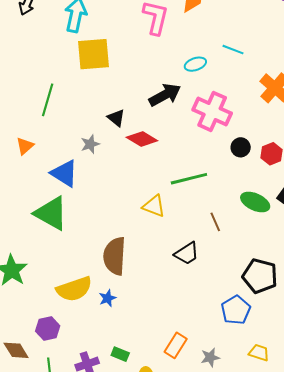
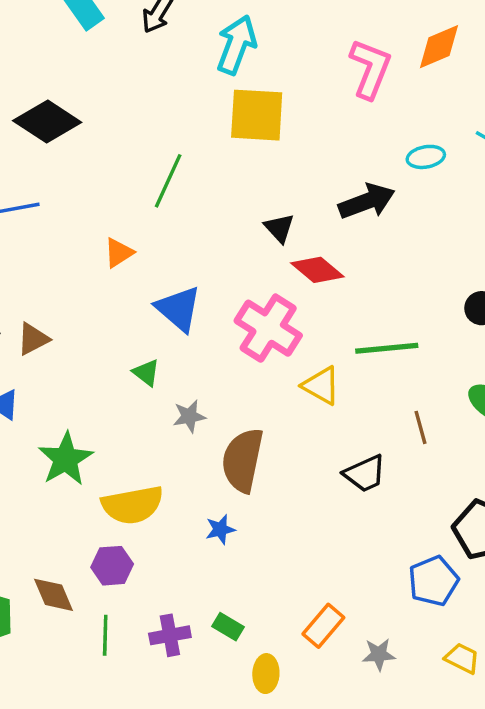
pink cross: (212, 111) -> (268, 328), moved
gray star: (90, 144) -> (189, 416), moved
green triangle: (51, 213) -> (146, 373), size x0.5
yellow semicircle: (74, 289) -> (132, 505), moved

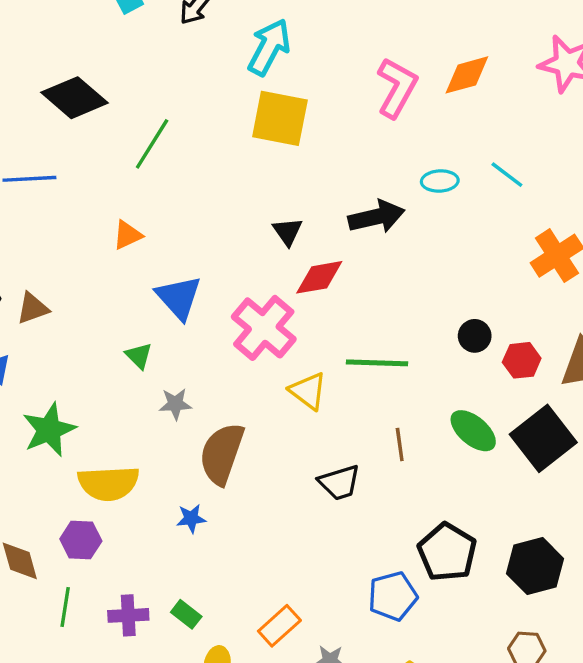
green line: (168, 181) -> (152, 144), moved
red diamond: (317, 270) -> (319, 277), turned -57

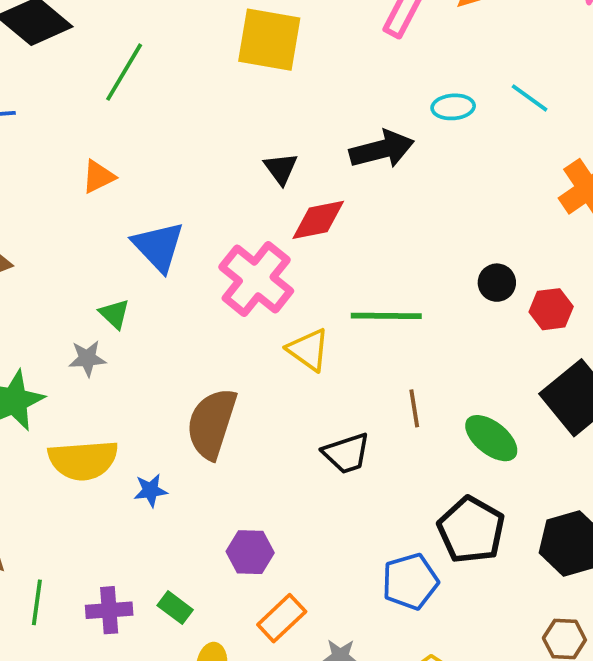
gray star: (175, 404) -> (87, 358), moved
green ellipse: (473, 431) -> (491, 438), moved
blue star: (191, 518) -> (150, 490), moved
purple hexagon: (81, 540) -> (250, 552), moved

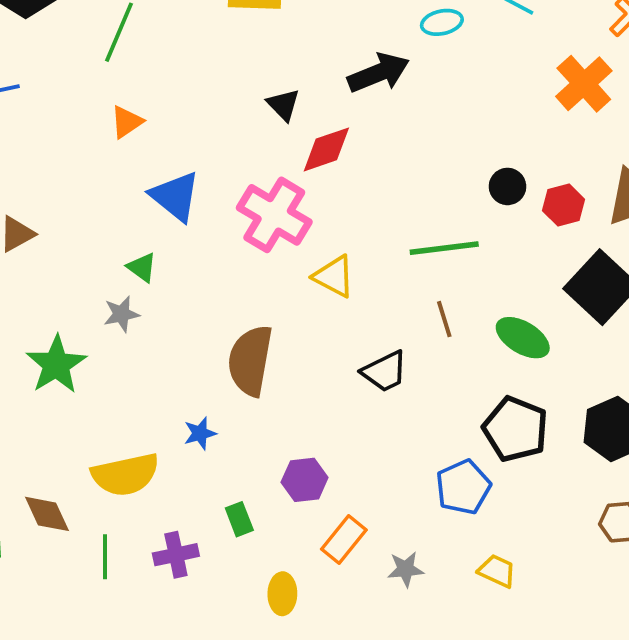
orange triangle: (98, 177) -> (127, 122), moved
green line: (386, 316) -> (444, 248), moved
yellow semicircle: (83, 460) -> (125, 475), moved
green rectangle: (175, 608) -> (239, 519), moved, turned 40

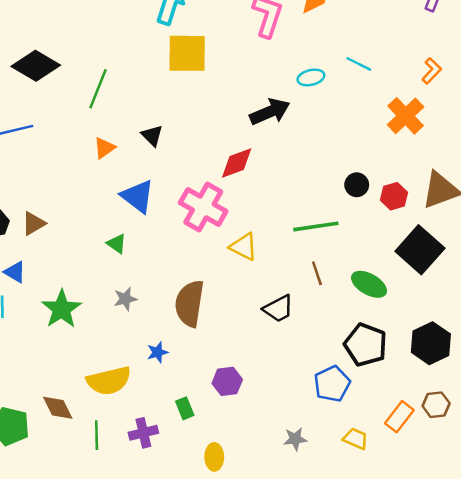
black triangle: (283, 105) -> (152, 136), moved
gray star: (121, 314) -> (125, 299), moved
orange rectangle: (344, 540) -> (399, 417), moved

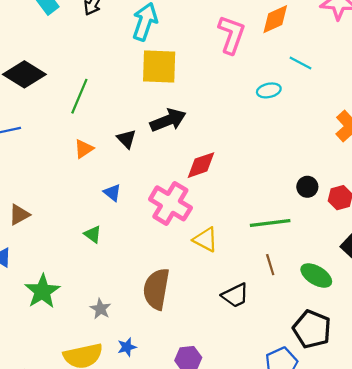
cyan line: (359, 64) -> (301, 63), moved
black arrow: (270, 112) -> (168, 120), moved
blue triangle: (138, 196) -> (112, 193), size x0.6
gray star: (125, 299) -> (100, 309), moved, turned -30
blue star: (157, 352) -> (127, 347), moved

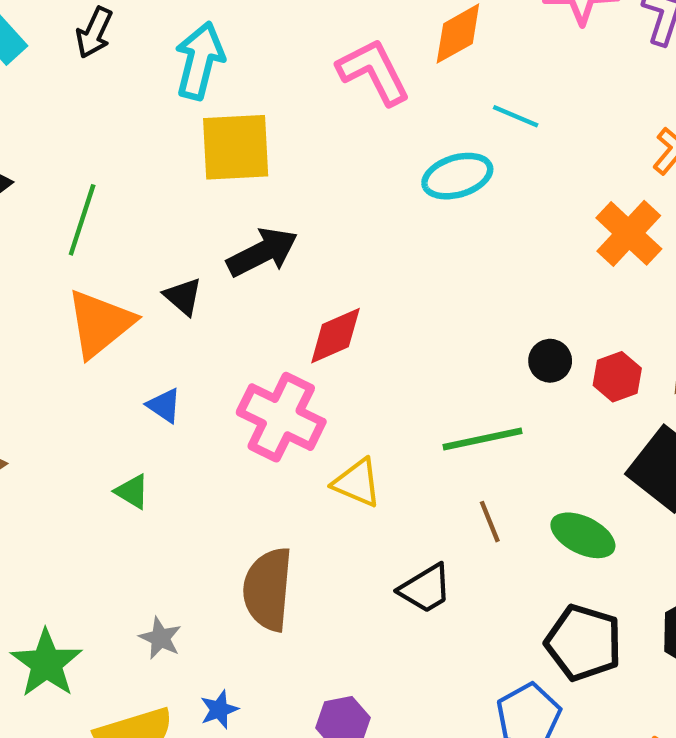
pink L-shape: (231, 35) -> (374, 72), turned -42
cyan ellipse: (269, 90) -> (457, 176), size x1.4
orange triangle: (84, 149) -> (100, 323), size x1.8
green star: (42, 291) -> (46, 663), moved

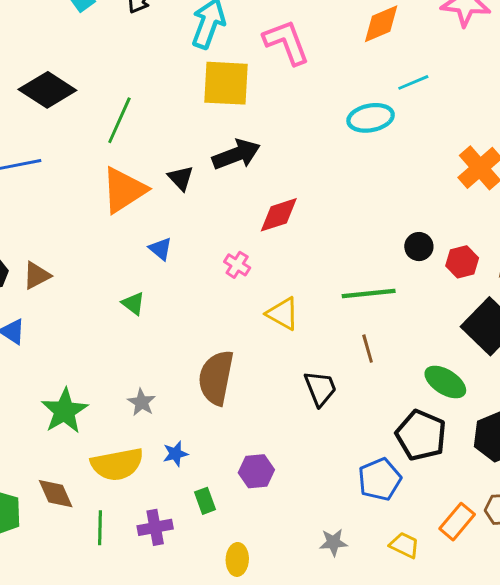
pink L-shape: (374, 72) -> (286, 42), moved
cyan line: (516, 116) -> (413, 82), turned -52
pink cross: (281, 417) -> (237, 265), size x0.5
green ellipse: (583, 535) -> (445, 382), moved
black trapezoid: (425, 589) -> (320, 388), turned -87

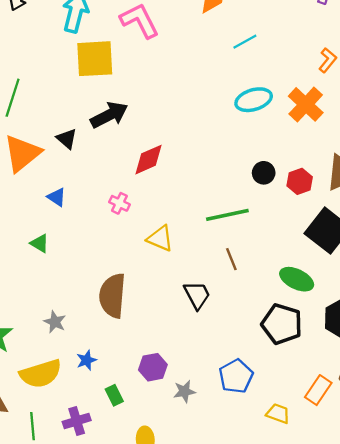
cyan ellipse: (371, 118) -> (254, 100), moved
blue pentagon: (380, 479) -> (236, 376), moved
gray star: (333, 542) -> (184, 391), moved

